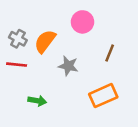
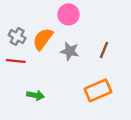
pink circle: (82, 22) -> (68, 14), moved
gray star: (68, 66) -> (70, 51), moved

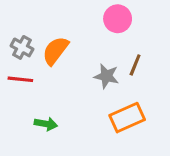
pink circle: (68, 14) -> (118, 19), moved
gray star: (70, 51) -> (106, 76), moved

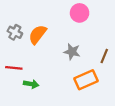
brown line: (135, 65) -> (104, 56), moved
red line: (20, 79) -> (14, 68), moved

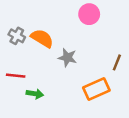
orange semicircle: (37, 34) -> (42, 38), turned 84
gray star: (72, 52) -> (67, 58), moved

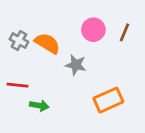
pink circle: (89, 14) -> (93, 30), moved
brown line: (117, 62) -> (125, 32), moved

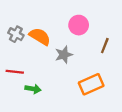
brown line: (125, 32) -> (105, 46), moved
gray star: (76, 65) -> (64, 55), turned -30

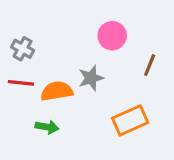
orange semicircle: (40, 36) -> (57, 91), moved, turned -40
red line: (15, 72) -> (21, 83), moved

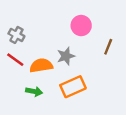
red line: (21, 83) -> (15, 60), turned 30
orange rectangle: (130, 120) -> (73, 87), moved

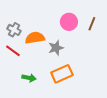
brown line: (108, 47) -> (92, 24), moved
orange semicircle: (41, 66) -> (35, 38), moved

